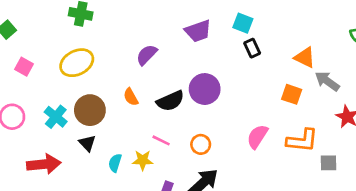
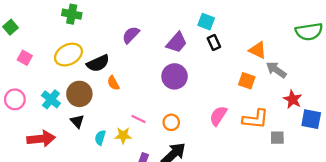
purple trapezoid: (198, 31) -> (177, 43), moved, turned -30
purple semicircle: (147, 55) -> (131, 35), moved
black semicircle: (170, 101) -> (98, 63), moved

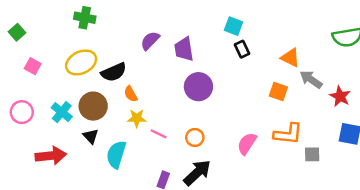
purple trapezoid: (177, 43) -> (184, 49), moved, turned 130
red star: (293, 99) -> (340, 96), moved
pink semicircle: (218, 116) -> (247, 144), moved
yellow star: (123, 135) -> (137, 118), moved
cyan semicircle: (100, 138) -> (116, 154), size x1.6

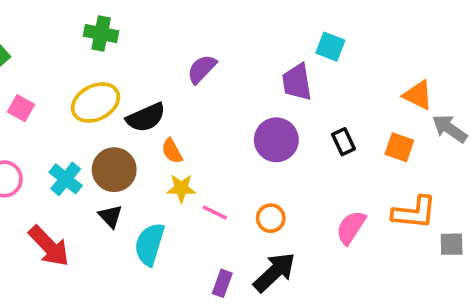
purple trapezoid: (184, 49) -> (297, 82), moved
black rectangle: (242, 49) -> (343, 142), moved
red arrow: (51, 156) -> (49, 246), turned 52

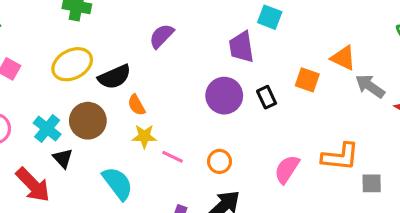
black rectangle: (343, 142) -> (267, 97), moved
orange square: (399, 147) -> (307, 80), moved
black triangle: (110, 216) -> (63, 158), moved
cyan semicircle: (150, 244) -> (118, 183), turned 126

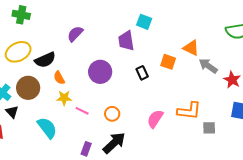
purple circle: (224, 96) -> (100, 72), moved

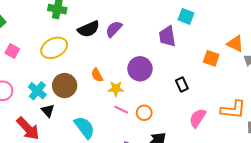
black semicircle: (45, 60) -> (89, 29), moved
black rectangle: (142, 73) -> (182, 84), moved
yellow star: (64, 98) -> (116, 89), moved
orange circle: (112, 114) -> (144, 113), moved

